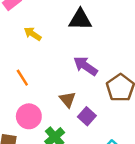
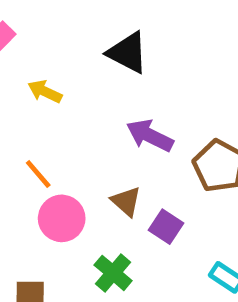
black triangle: (80, 20) -> (128, 53), turned 35
pink circle: (29, 116) -> (62, 218), moved

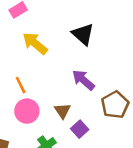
yellow arrow: (45, 92) -> (35, 43), size x1.5

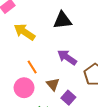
black triangle: (83, 34) -> (63, 20), turned -42
orange line: (21, 85) -> (32, 67), moved

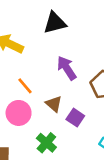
purple arrow: (67, 57) -> (67, 68), turned 30

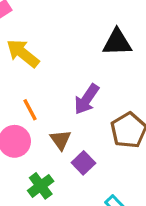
black triangle: (55, 23) -> (117, 42), moved
purple arrow: (67, 68) -> (87, 99), turned -125

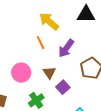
yellow arrow: (23, 53) -> (49, 21), moved
orange line: (30, 110) -> (41, 43), moved

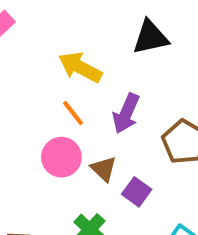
pink circle: (21, 73) -> (61, 157), moved

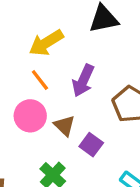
yellow arrow: (80, 67) -> (46, 43), turned -60

